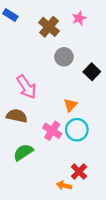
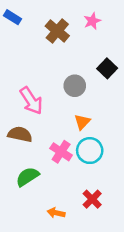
gray circle: (64, 57) -> (75, 86), moved
black square: (92, 72) -> (107, 68), moved
orange arrow: (64, 185) -> (56, 213), moved

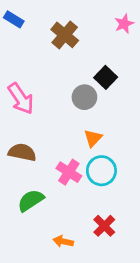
pink star: (92, 21) -> (124, 24), moved
black square: (107, 68) -> (106, 77), moved
pink arrow: (31, 101) -> (21, 99), moved

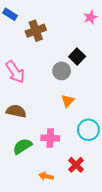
brown cross: (65, 35) -> (36, 31), moved, turned 30
cyan circle: (101, 171) -> (88, 130), moved
pink cross: (69, 172) -> (50, 138), moved, turned -30

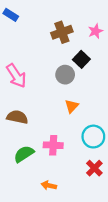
pink star: (90, 17) -> (96, 31), moved
brown cross: (36, 31) -> (62, 32), moved
red cross: (76, 165) -> (94, 168), moved

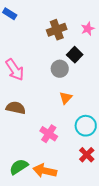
pink cross: (53, 145) -> (49, 134), turned 30
green semicircle: (24, 154) -> (19, 167), moved
orange arrow: (49, 185) -> (45, 171), size x1.6

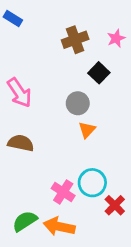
gray circle: (60, 69) -> (78, 103), moved
cyan circle: (86, 126) -> (92, 183), moved
pink cross: (49, 134) -> (63, 192), moved

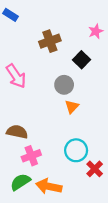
brown cross: (75, 40) -> (50, 41), moved
brown semicircle: (21, 143) -> (17, 132), moved
pink cross: (63, 192) -> (31, 156), moved, turned 36

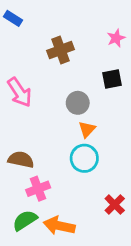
black square: (82, 60) -> (112, 79), moved, turned 35
cyan circle: (76, 150) -> (84, 158), moved

